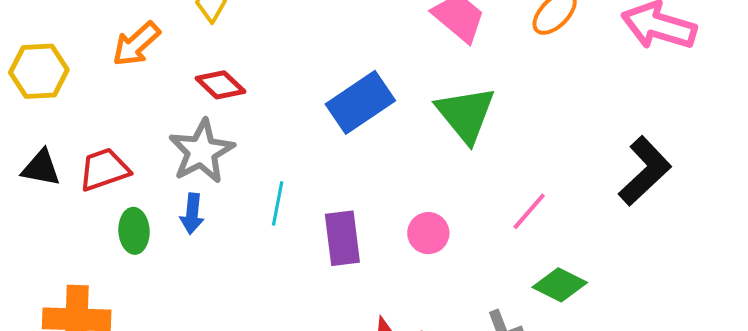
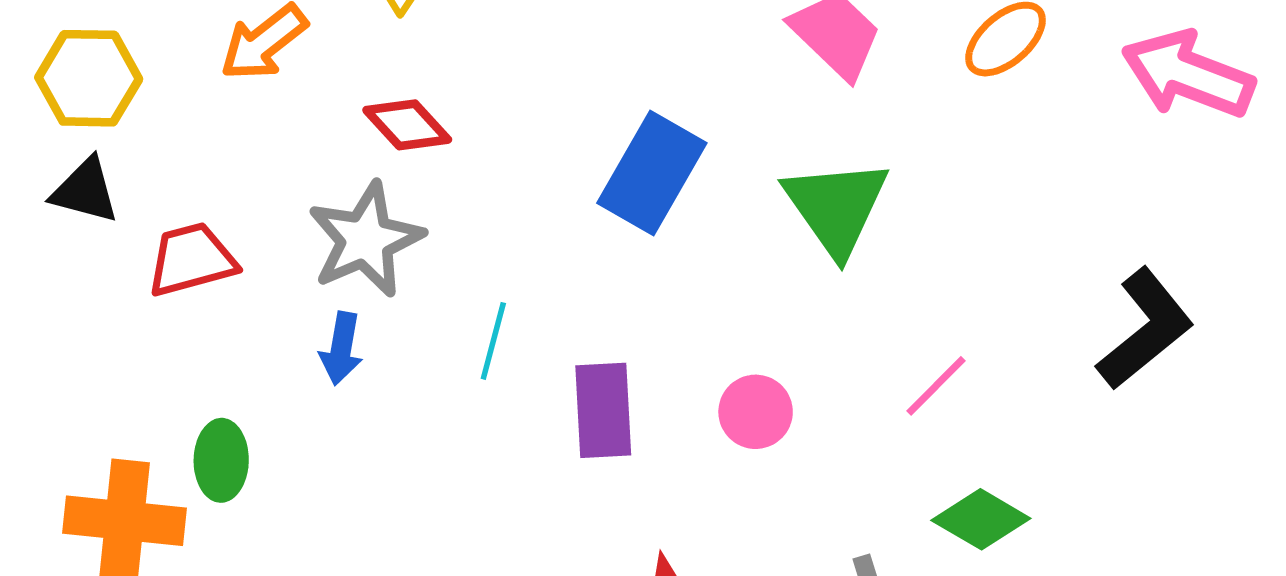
blue rectangle: (360, 102) -> (652, 173), turned -30
black triangle: (41, 168) -> (85, 191), moved
green ellipse: (134, 231) -> (221, 460), moved

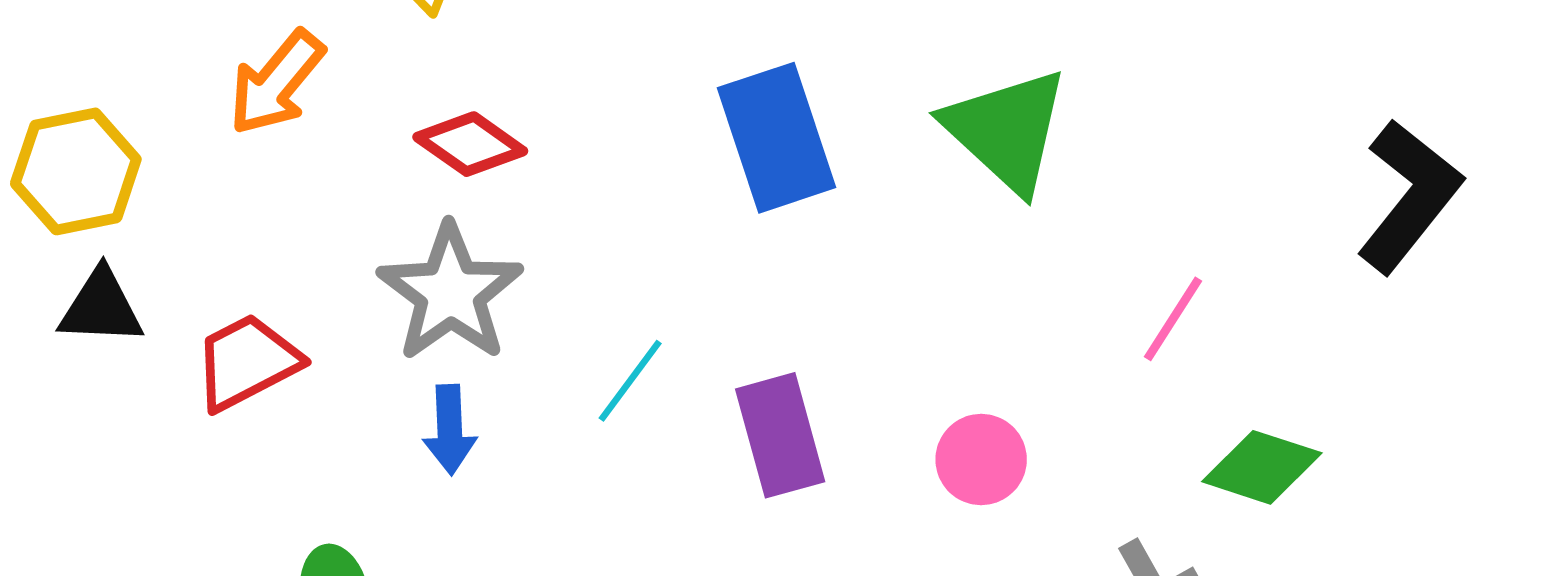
blue rectangle: (652, 173) -> (776, 138), turned -36
cyan line: (493, 341) -> (630, 381), turned 34
pink circle: (756, 412) -> (981, 459), moved

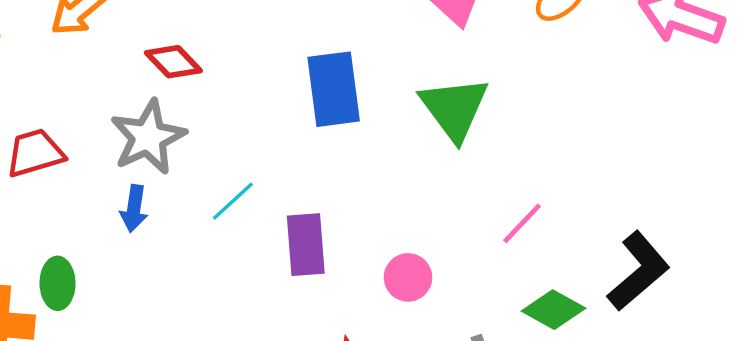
black L-shape: (1409, 196) -> (639, 271), moved

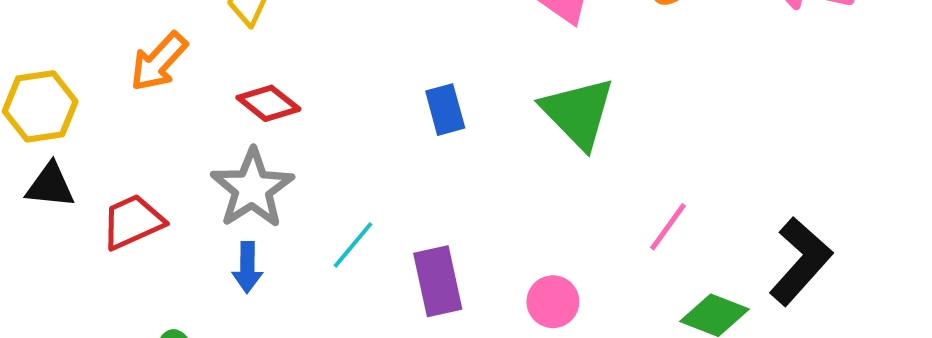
blue rectangle: (334, 89) -> (445, 110), size x0.6

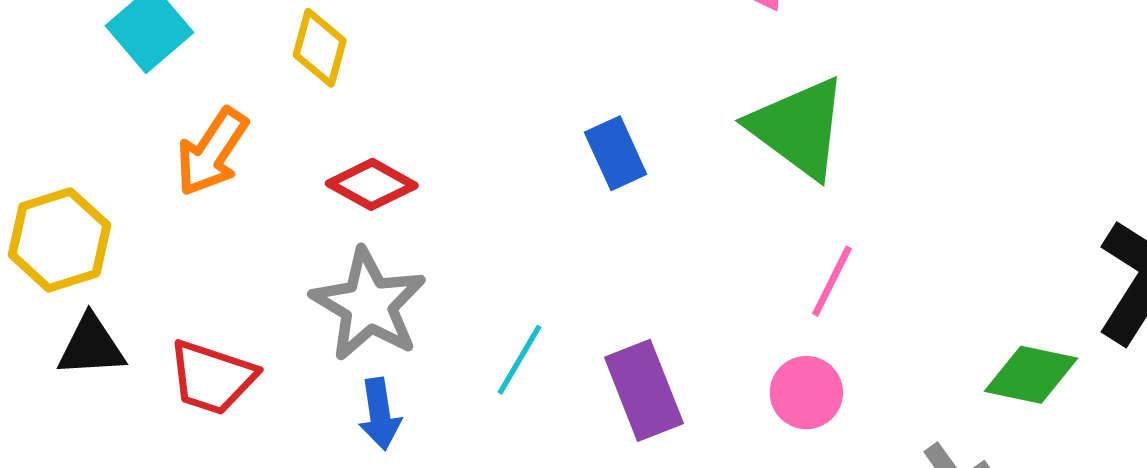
red trapezoid: (133, 222) -> (212, 377), turned -128
pink line: (668, 227) -> (832, 281), moved

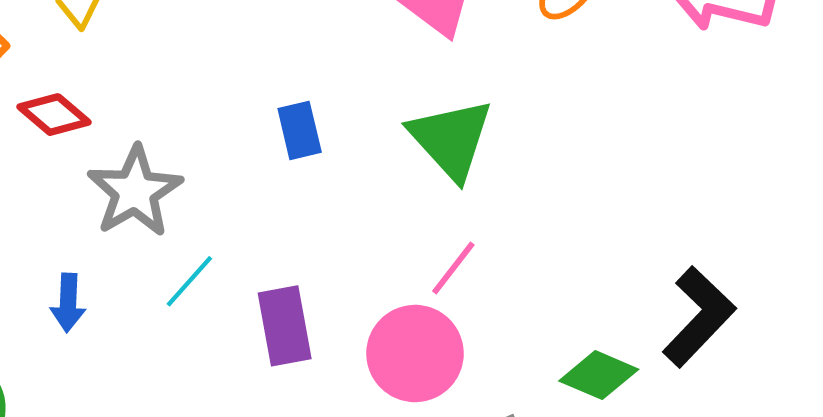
red diamond: (372, 184) -> (54, 115), moved
gray star: (369, 305) -> (135, 191), moved
pink circle: (806, 393) -> (415, 353), size x1.6

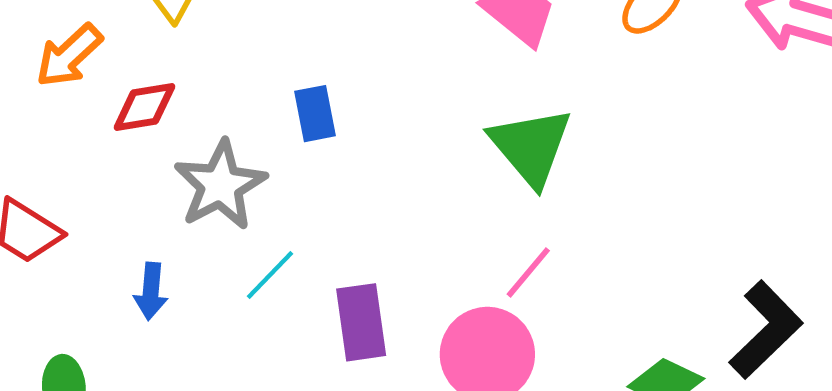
red diamond: (54, 115) -> (144, 107), turned -52
blue rectangle: (300, 130) -> (315, 114), moved

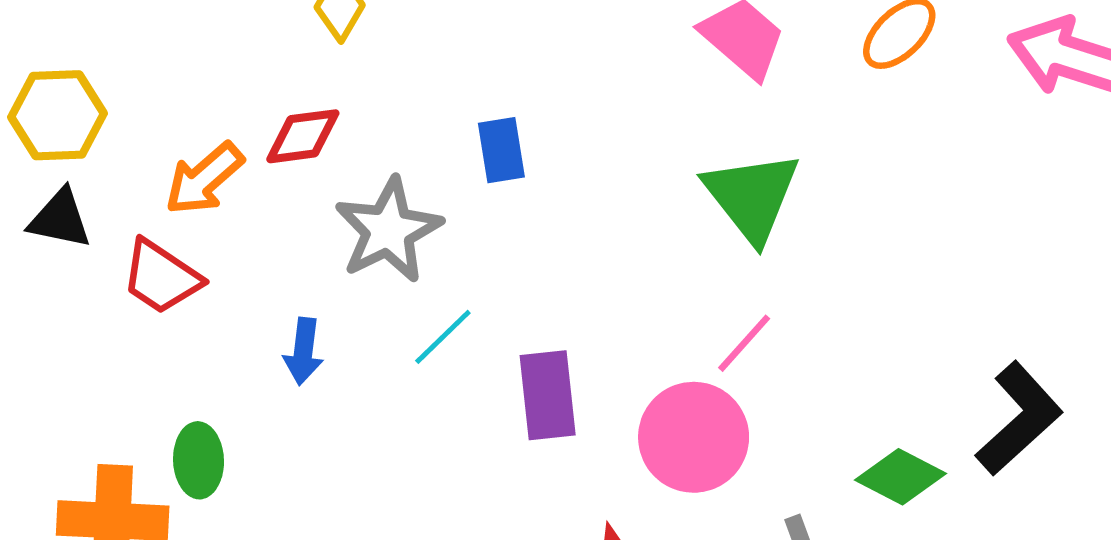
orange arrow: (69, 56) -> (204, 179), moved

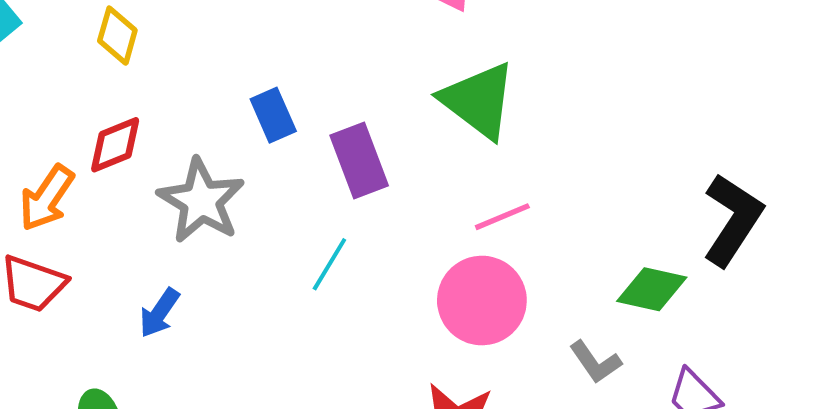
cyan line: (443, 337) -> (329, 264), moved
pink line: (744, 343) -> (502, 217), turned 40
blue arrow: (303, 351) -> (159, 313), turned 42
purple rectangle: (548, 395) -> (359, 161), moved

